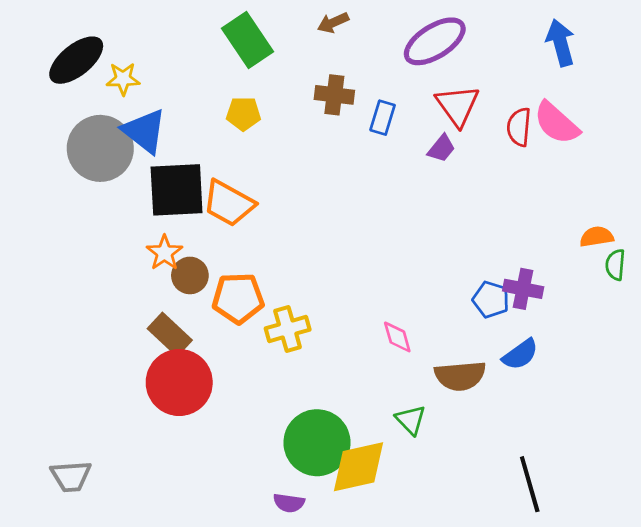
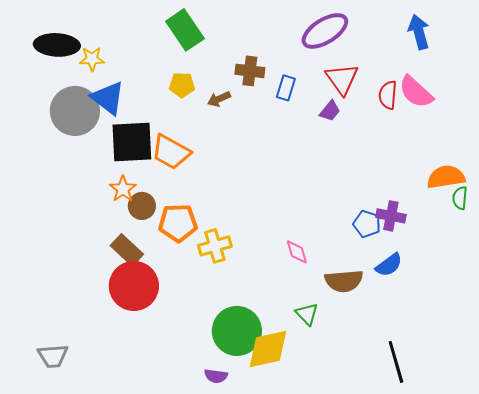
brown arrow: (333, 23) -> (219, 99), moved
black ellipse: (76, 60) -> (57, 45), turned 42
orange semicircle: (597, 237) -> (446, 177), size x1.5

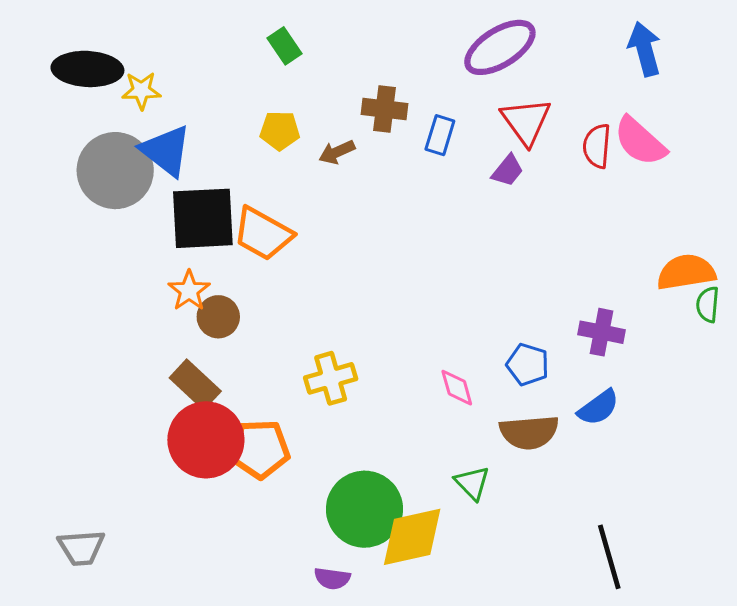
green rectangle: (185, 30) -> (284, 46), size x0.6
orange pentagon: (178, 223) -> (260, 449), moved
blue pentagon: (367, 224) -> (528, 364), moved

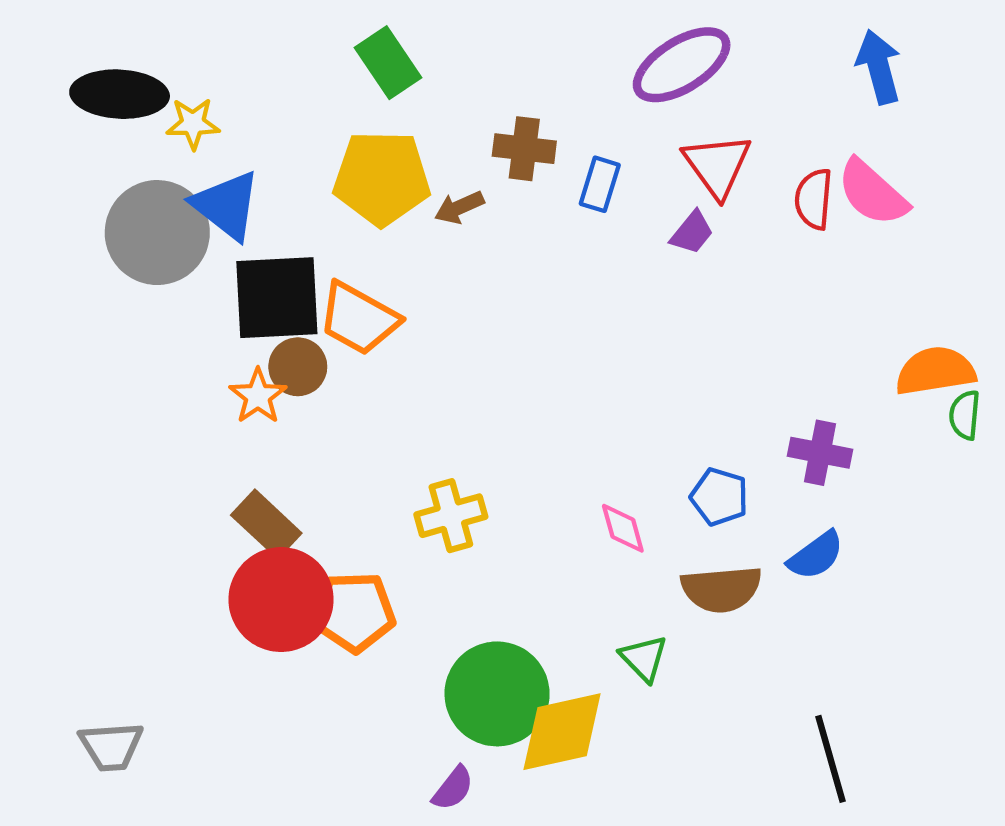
green rectangle: (284, 46) -> (388, 63), size x1.4
yellow pentagon: (280, 131) -> (382, 178), size x1.8
brown circle: (218, 317) -> (298, 367), moved
purple semicircle: (332, 578) -> (453, 788), turned -60

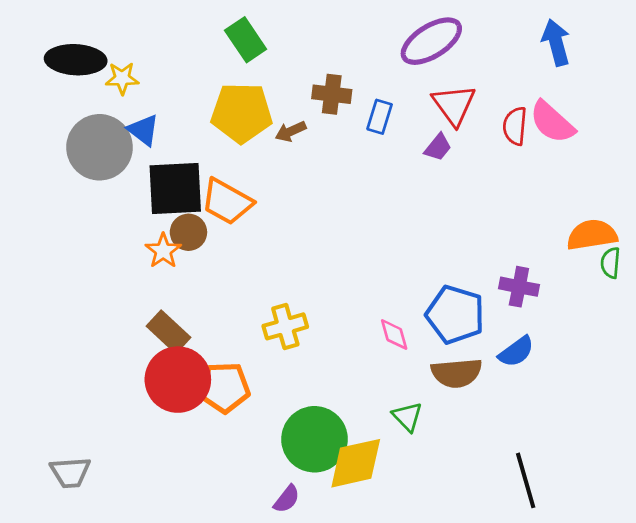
blue triangle: (226, 205) -> (143, 130), size x0.7
blue pentagon: (719, 497) -> (455, 315), size x1.6

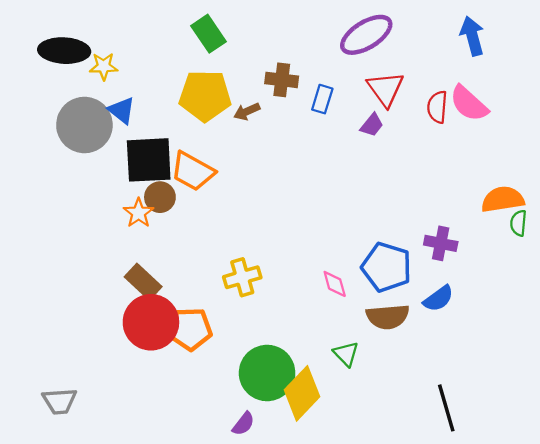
yellow diamond: (356, 463) -> (302, 393), turned -34

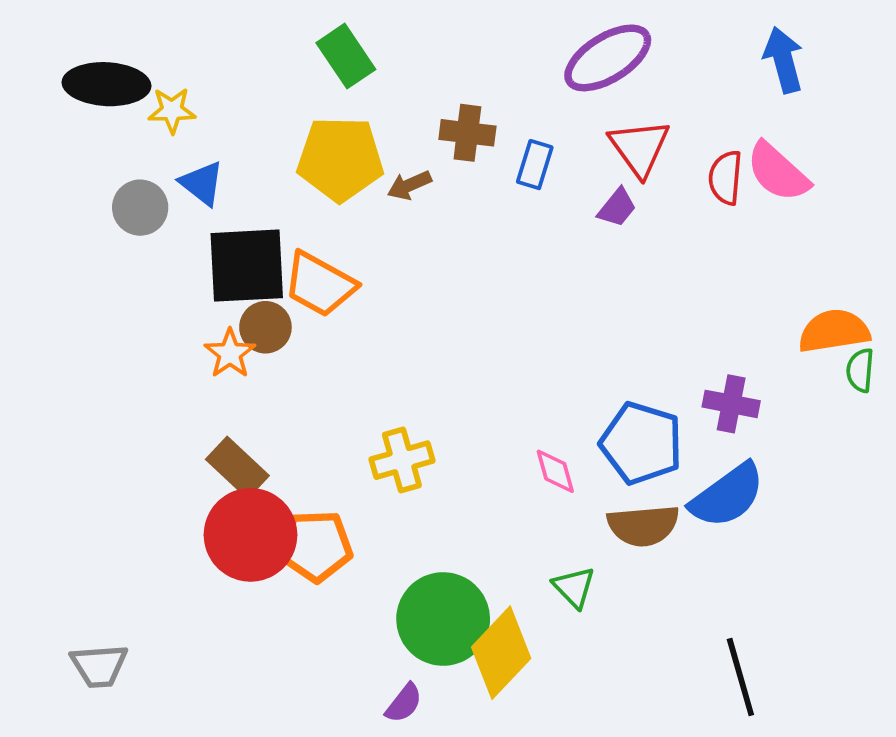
gray circle: (84, 125) -> (140, 208), size x0.6
blue semicircle: (438, 299) -> (727, 496), size x1.5

